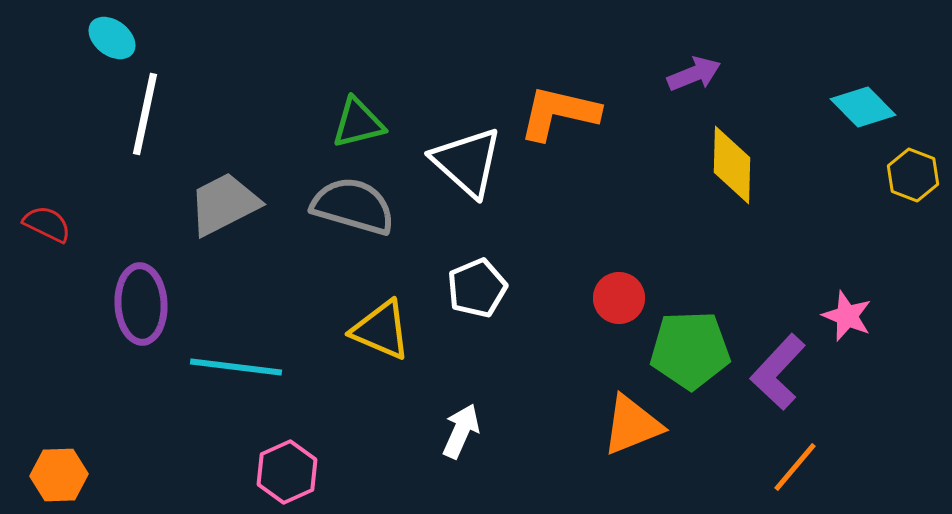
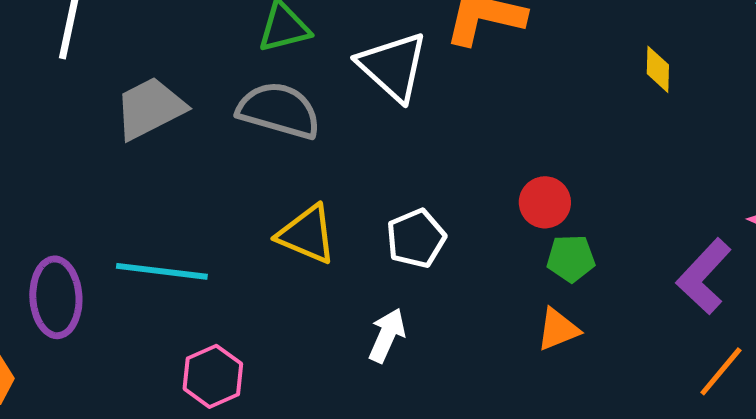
yellow diamond: (732, 165) -> (658, 69), size x0.6
white pentagon: (477, 288) -> (416, 238), moved
purple ellipse: (141, 304) -> (56, 297), moved
green pentagon: (690, 350) -> (571, 258), moved, size x0.6
orange triangle: (632, 425) -> (558, 329), size x0.7

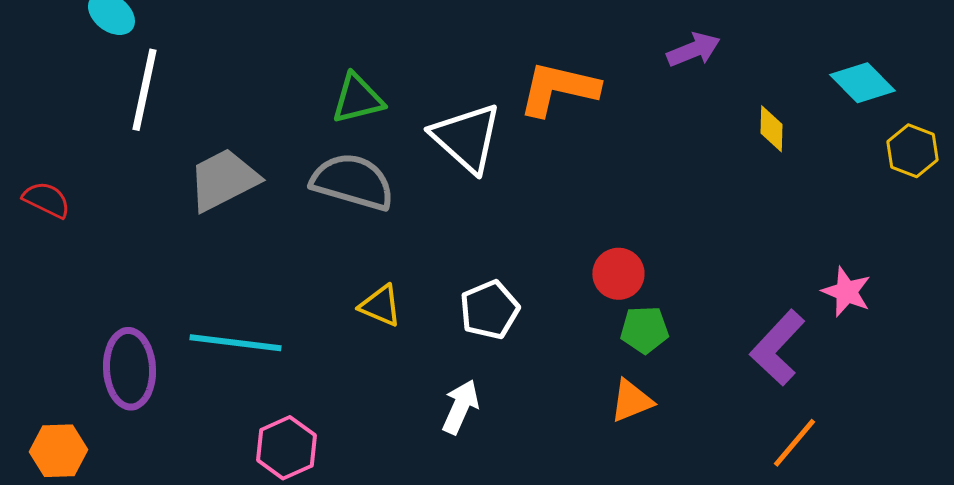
yellow diamond: (658, 69) -> (771, 129), moved
yellow triangle: (307, 234) -> (380, 306), size x0.7

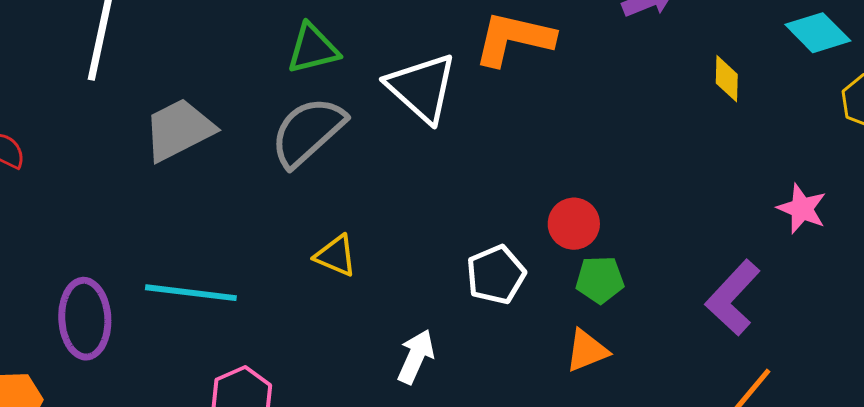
gray semicircle: (352, 182) -> (308, 132), turned -58
pink star: (846, 292) -> (802, 209), moved
white pentagon: (489, 310) -> (496, 275), moved

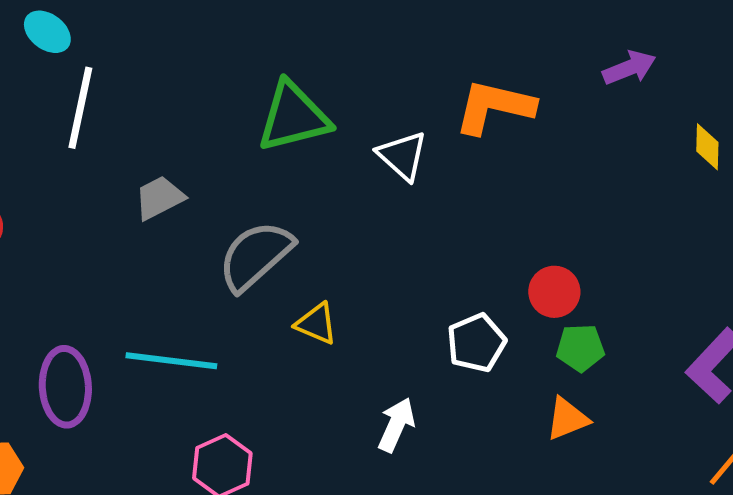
green triangle: (313, 49) -> (293, 117), size x1.4
white triangle: (422, 88) -> (402, 156), size x0.7
gray trapezoid: (179, 130) -> (159, 198), size x0.7
gray semicircle: (308, 132) -> (255, 256), moved

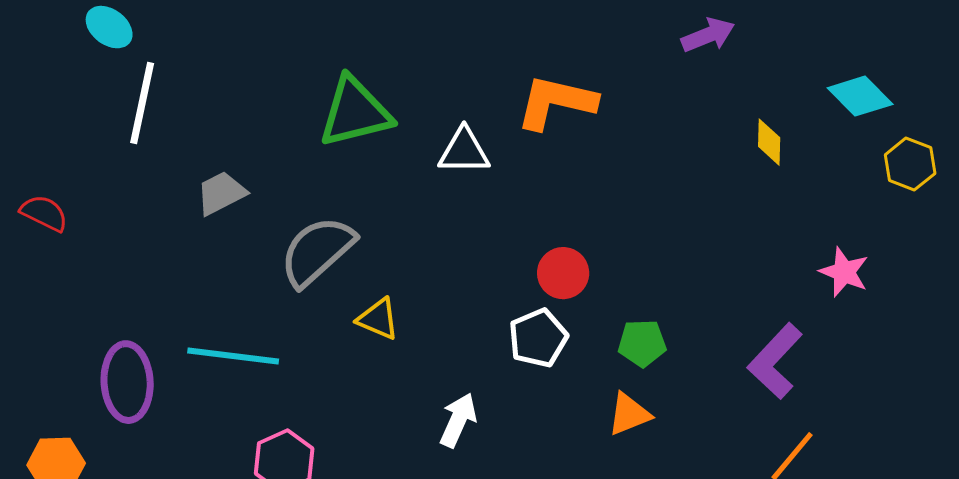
purple arrow: (629, 68) -> (708, 35), moved
white triangle: (402, 156) -> (464, 151), turned -42
red circle: (554, 292) -> (563, 273), moved

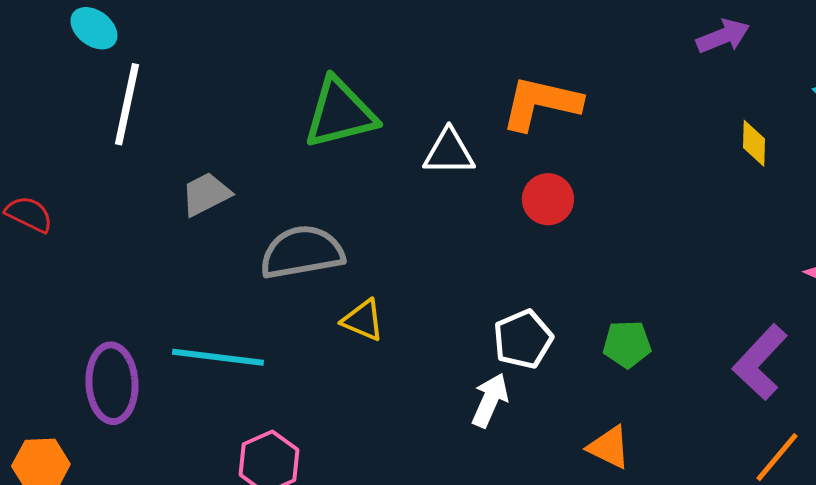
purple arrow: (708, 35) -> (723, 36), moved
gray semicircle: (317, 251) -> (302, 252), turned 32
red circle: (563, 273) -> (548, 199), moved
orange triangle: (629, 414) -> (609, 447), moved, turned 48
white arrow: (458, 420) -> (490, 400), moved

